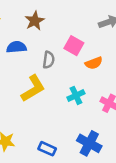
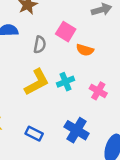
orange semicircle: (94, 63) -> (85, 50), turned 35
yellow L-shape: (33, 88) -> (37, 82), moved

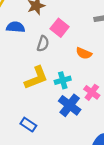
pink square: (66, 32) -> (60, 28), moved
blue cross: (77, 130) -> (70, 105), moved

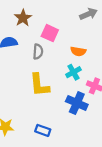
yellow L-shape: (36, 78) -> (39, 85), turned 120
cyan cross: (63, 80) -> (73, 72), moved

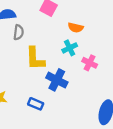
gray semicircle: (38, 52) -> (19, 32), moved
blue cross: (77, 103) -> (57, 80), moved

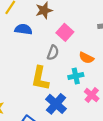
gray semicircle: (19, 32) -> (53, 53), moved

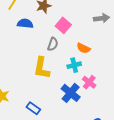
blue cross: (56, 104) -> (71, 93), moved

